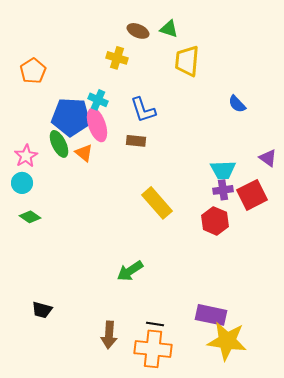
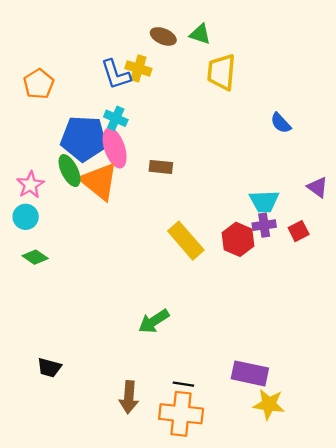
blue L-shape: (143, 110) -> (116, 74), moved
orange triangle: (84, 153) -> (99, 181), size x1.8
red square: (252, 195) -> (299, 231), size x0.6
red hexagon: (215, 221) -> (238, 239), moved
yellow star: (227, 341) -> (269, 404), size x0.7

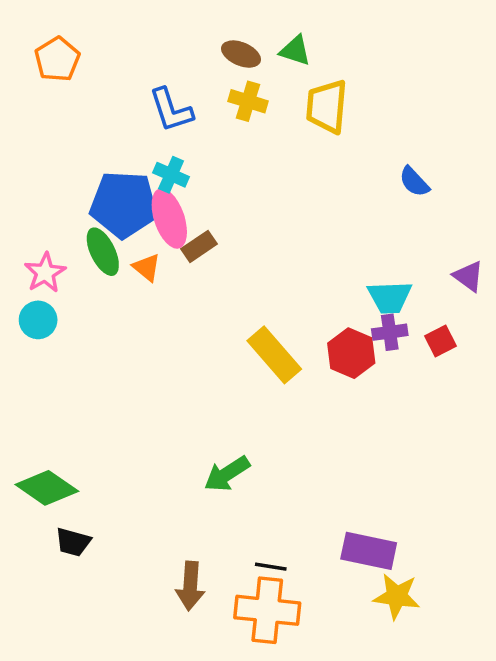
yellow cross: (138, 68) -> (248, 101), moved
orange pentagon: (39, 84) -> (57, 59), moved
brown rectangle: (161, 167) -> (199, 246), moved, turned -40
orange triangle: (99, 181) -> (147, 267), size x0.5
green diamond: (35, 257) -> (47, 488), moved, size x1.6

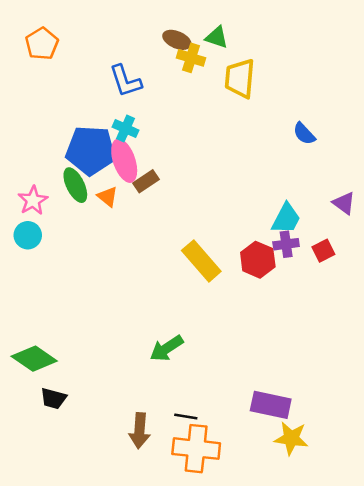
yellow cross: (248, 101) -> (191, 58), moved
cyan trapezoid: (390, 297) -> (286, 219), turned -60
black line: (271, 567) -> (186, 416), moved

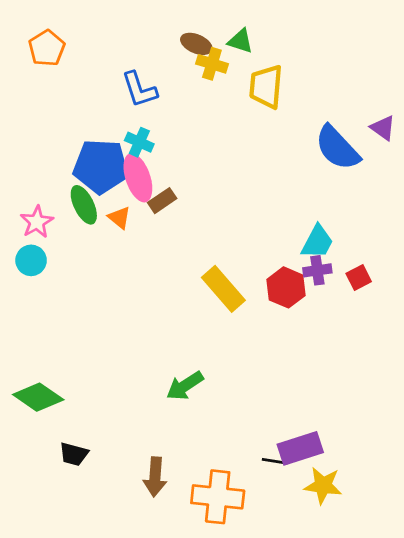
blue semicircle: (304, 134) -> (337, 148), size x1.8
purple triangle: (344, 203) -> (383, 128), moved
black trapezoid: (53, 398) -> (74, 454), moved
purple rectangle: (271, 405) -> (300, 448), turned -30
black line: (186, 416) -> (275, 461), moved

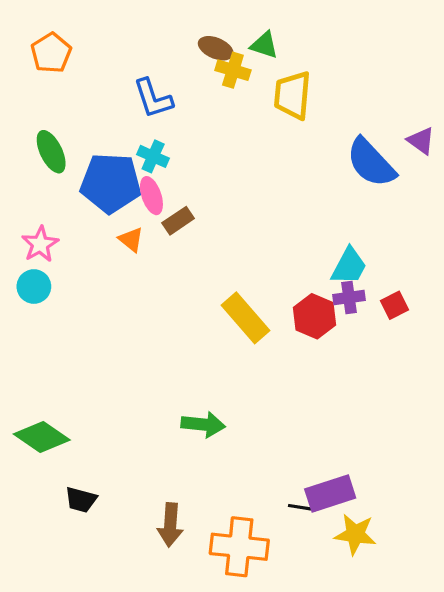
pink ellipse: (138, 178) -> (151, 196), size x0.7
green ellipse: (84, 205) -> (51, 152), moved
green arrow: (185, 386) -> (203, 424), turned -141

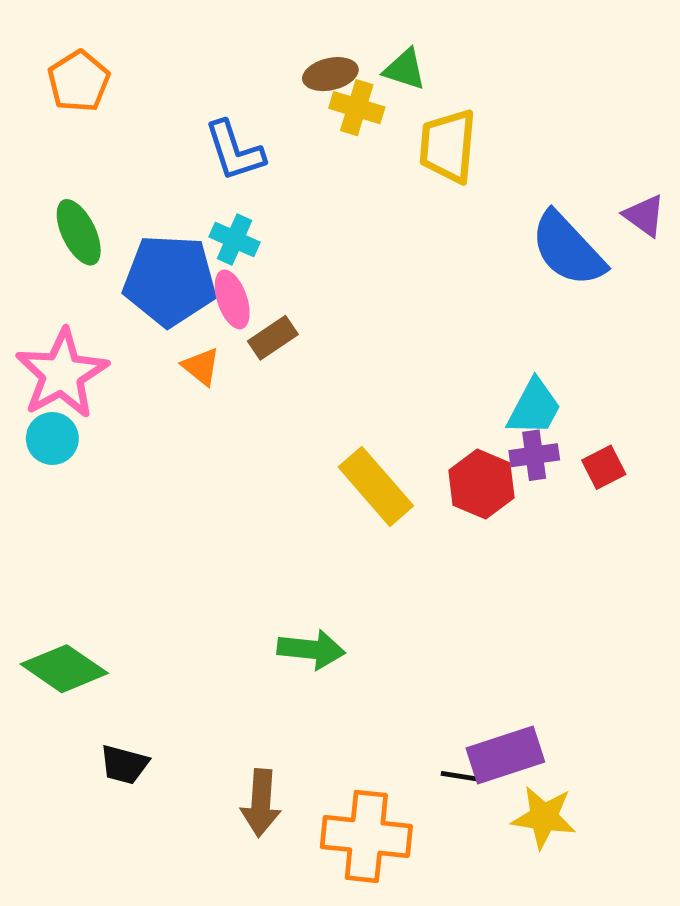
brown ellipse: (216, 48) -> (330, 74), turned -36
pink star: (40, 244) -> (62, 374), size x1.6

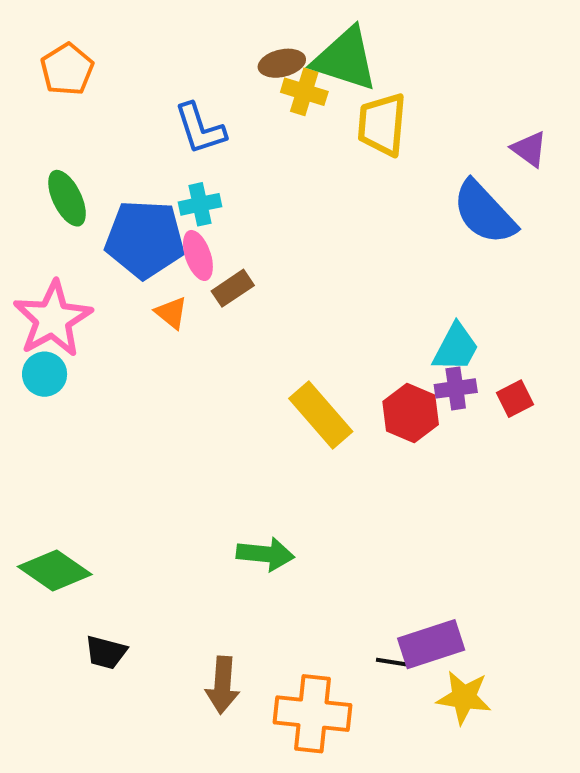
green triangle: (405, 69) -> (345, 59), size x1.8
purple triangle: (644, 216) -> (529, 149), moved
cyan cross: (235, 240) -> (200, 204), turned -36

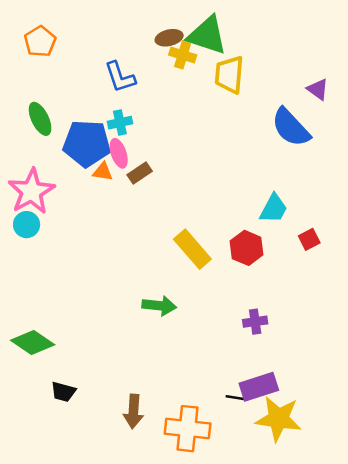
orange triangle: (171, 313) -> (103, 172), moved, turned -30
purple cross: (456, 388) -> (255, 322), moved
green arrow: (265, 554) -> (159, 306), moved
yellow star: (464, 697) -> (278, 419), size x1.4

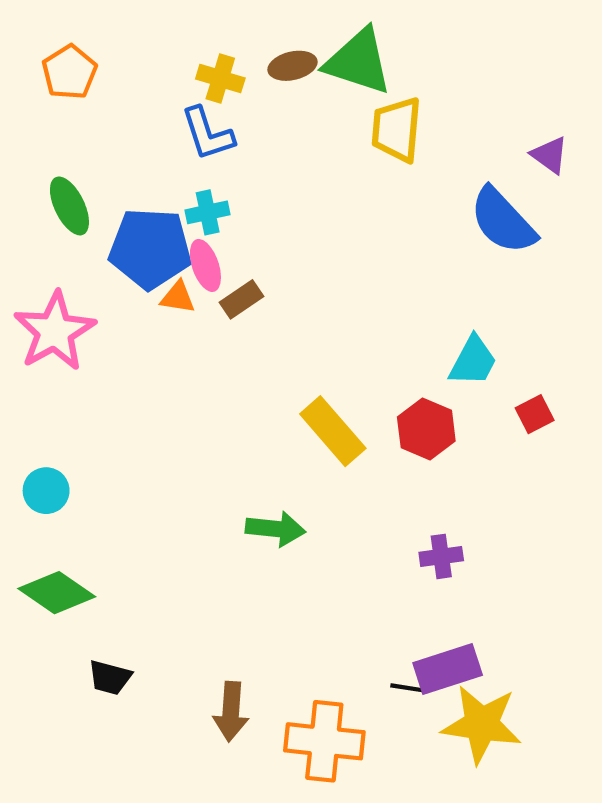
yellow cross: (183, 55) -> (220, 79), moved
cyan circle: (27, 225) -> (46, 491), moved

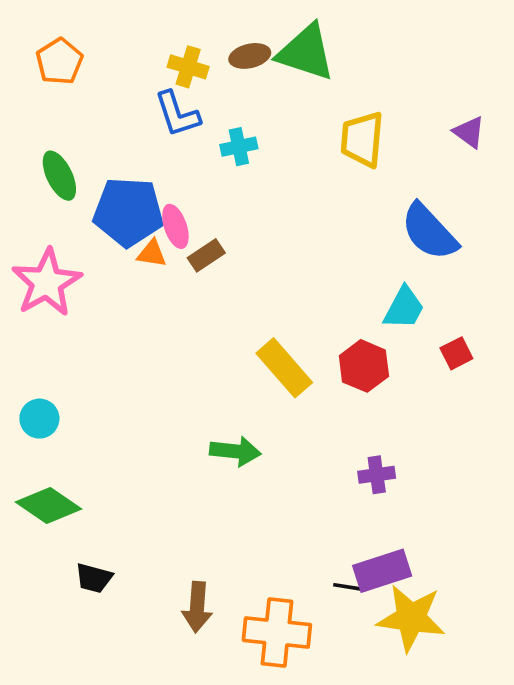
yellow trapezoid: (397, 129) -> (362, 139), moved
cyan cross: (208, 212) -> (239, 147), moved
blue semicircle: (503, 221) -> (429, 232), moved

